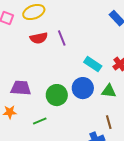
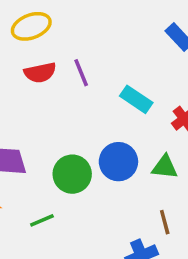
cyan rectangle: (93, 64) -> (136, 99), moved

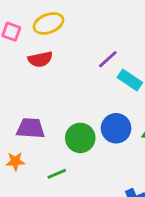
red semicircle: (40, 73) -> (40, 59), moved
purple line: (81, 73) -> (108, 59), moved, turned 70

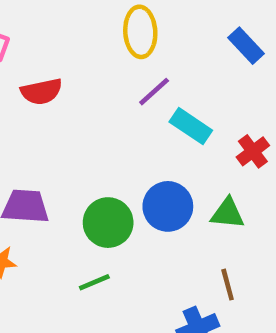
yellow ellipse: (49, 23) -> (140, 32), moved, turned -72
green line: (57, 174) -> (94, 282), moved

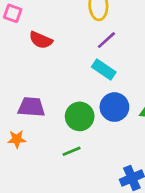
red semicircle: (41, 92) -> (41, 40), turned 35
cyan rectangle: (191, 126) -> (104, 70), moved

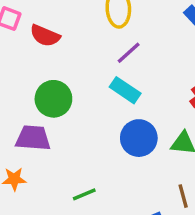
red semicircle: (41, 40) -> (45, 36), moved
green circle: (80, 116) -> (53, 99), moved

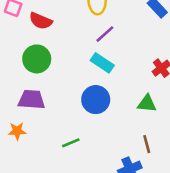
green circle: (53, 99) -> (37, 59), moved
blue circle: (139, 138) -> (96, 100), moved

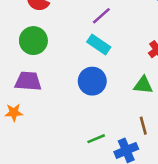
green line: (71, 143) -> (96, 139), moved

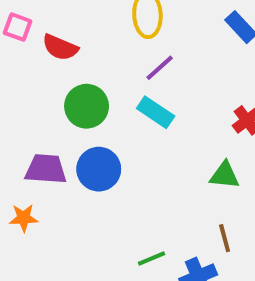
green circle: (33, 41) -> (87, 106), moved
blue circle: (92, 81) -> (99, 169), moved

